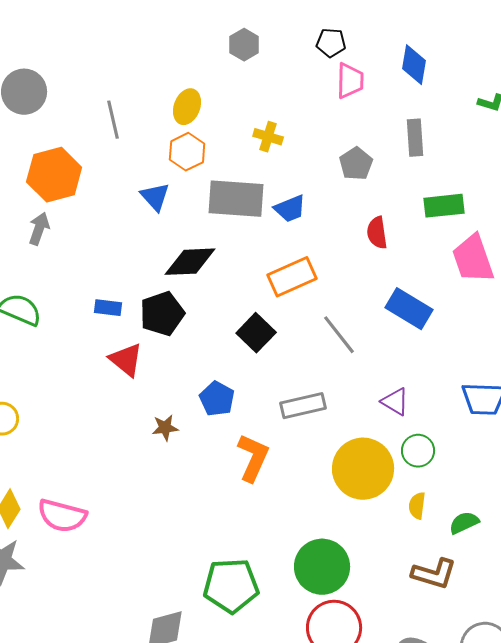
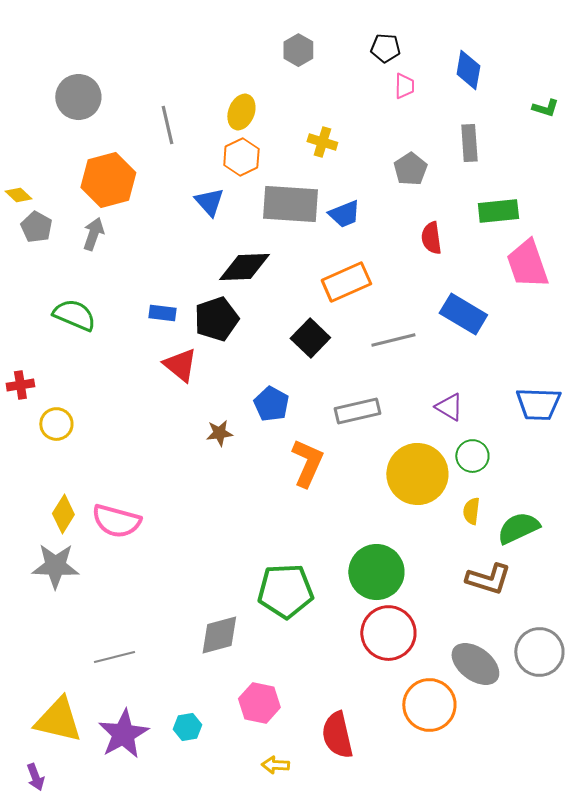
pink trapezoid: (350, 81) -> (404, 86), size x0.7
gray line: (339, 335) -> (393, 340), turned -66
green semicircle: (464, 523) -> (518, 528), size x1.4

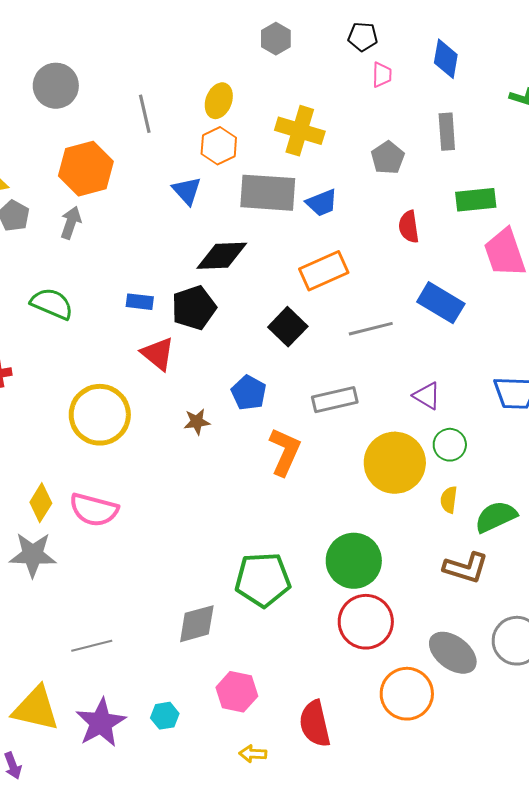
yellow cross: (322, 142) -> (300, 131), size x1.6
yellow circle: (56, 424) -> (100, 415), moved, size x1.8

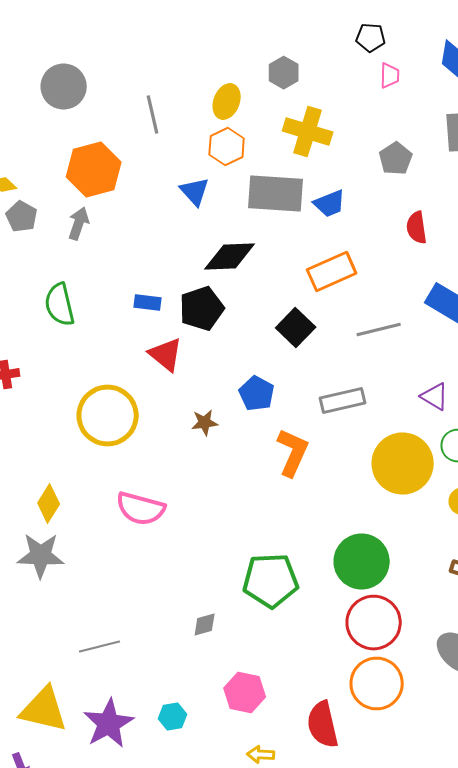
gray hexagon: (276, 39) -> (284, 72), moved
green semicircle: (52, 304) -> (60, 304), turned -126
pink semicircle: (94, 510) -> (141, 508), moved
gray diamond: (197, 624) -> (205, 624), size x0.6
orange circle: (407, 694) -> (377, 684), moved

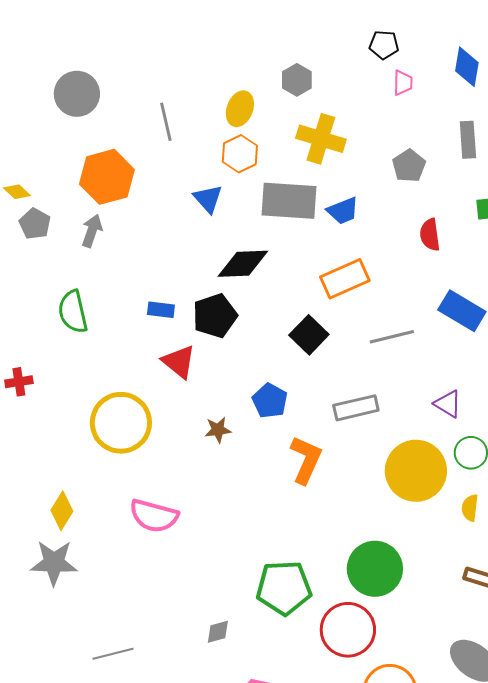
red circle: (374, 622) -> (348, 630), moved

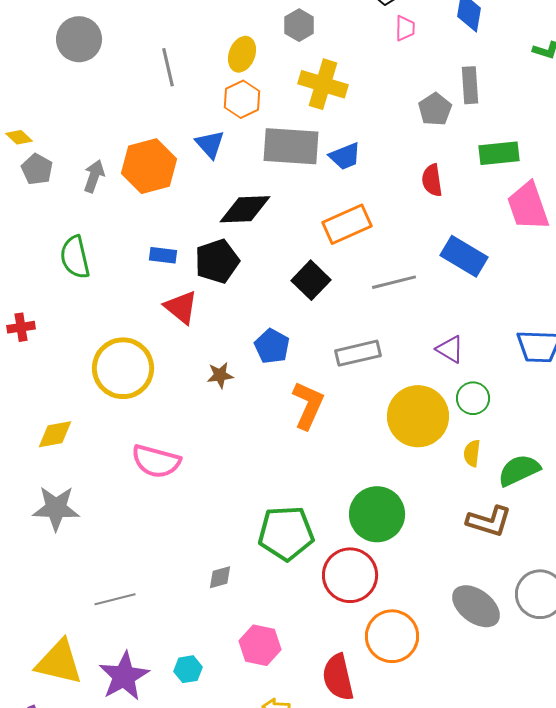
gray pentagon: (409, 166) -> (435, 109), moved
orange hexagon: (107, 177) -> (149, 166), moved
yellow diamond: (62, 511) -> (55, 434), moved, turned 48

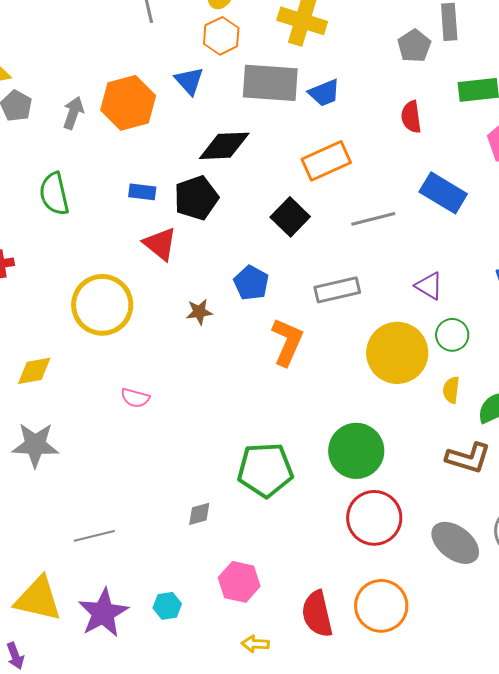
pink semicircle: (156, 461) -> (135, 398), size x0.6
red circle: (350, 575) -> (374, 518), moved
orange circle: (392, 636) -> (381, 606), moved

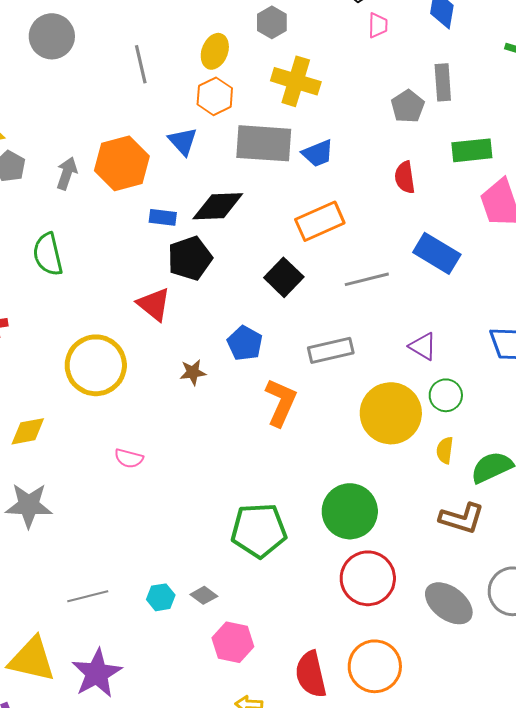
blue rectangle: (142, 192) -> (163, 217), moved
gray diamond: (199, 514) -> (204, 595), moved, turned 52
cyan hexagon: (167, 606) -> (161, 597), moved

